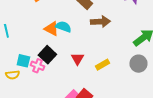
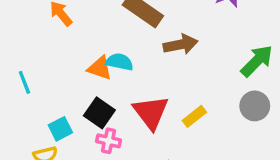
red triangle: (77, 59) -> (151, 112), size x1.6
cyan square: (23, 61) -> (60, 129), turned -32
pink cross: (37, 66) -> (109, 141), moved

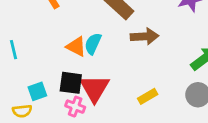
cyan semicircle: (119, 62) -> (93, 44), turned -85
red triangle: (151, 112) -> (95, 88), moved
black square: (99, 113) -> (71, 83), turned -35

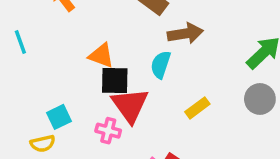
cyan semicircle: (93, 44) -> (161, 65), moved
cyan line: (13, 50) -> (20, 42), moved
black square: (71, 83) -> (115, 80), moved

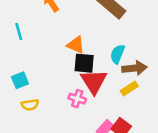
brown arrow: (185, 33) -> (134, 68), moved
yellow rectangle: (197, 108) -> (129, 88), moved
cyan square: (59, 117) -> (20, 80), moved

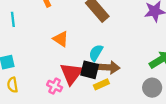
black square: (84, 63) -> (90, 70), moved
yellow semicircle: (30, 105) -> (13, 85), turned 80

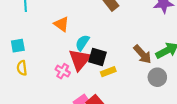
orange triangle: (61, 39) -> (61, 24), moved
cyan semicircle: (96, 53) -> (82, 43), moved
brown arrow: (109, 67) -> (142, 54), moved, turned 42

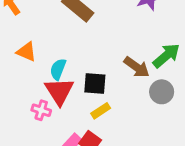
black square: (98, 57) -> (95, 83), moved
yellow rectangle: (108, 72) -> (101, 111), moved

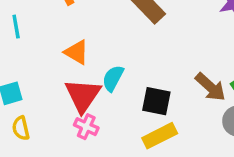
red triangle: (59, 91) -> (83, 95), moved
yellow rectangle: (101, 111) -> (160, 136), size x1.4

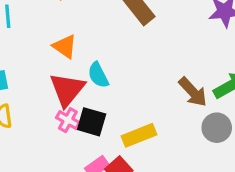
cyan semicircle: (113, 78) -> (98, 75), turned -60
black square: (156, 101) -> (92, 122), moved

